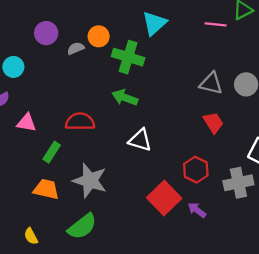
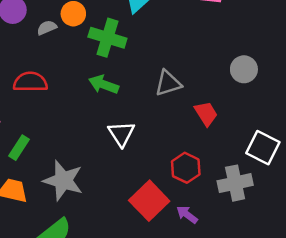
gray triangle: (211, 83) -> (168, 83), moved, turned -30
red semicircle: (80, 122) -> (30, 82), moved
white triangle: (140, 140) -> (121, 134), turned 40

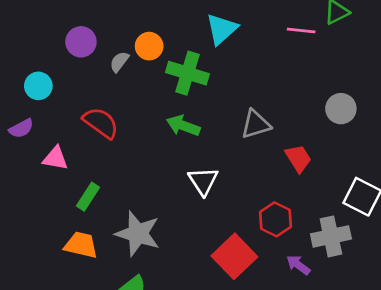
gray semicircle: (47, 28) -> (119, 62), turned -30
red semicircle: (30, 82) -> (101, 123), turned 36
purple arrow: (187, 215) -> (298, 265), moved

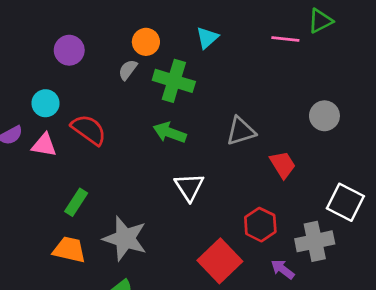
cyan triangle: (222, 29) -> (207, 38), size x0.7
orange circle: (149, 46) -> (146, 42), moved
gray semicircle: (119, 62) -> (128, 70), moved
cyan circle: (38, 86) -> (45, 103), moved
pink triangle: (55, 158) -> (44, 145), moved

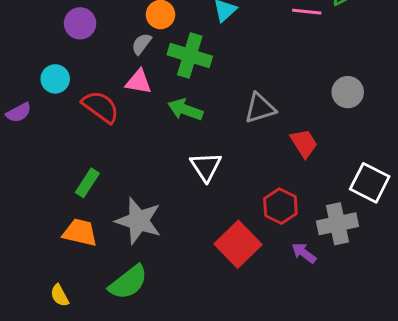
pink triangle: (44, 145) -> (139, 82), moved

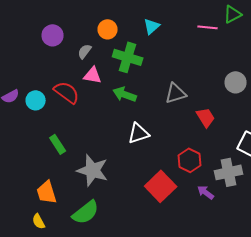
gray semicircle: (141, 44) -> (85, 51), moved
cyan circle: (55, 79) -> (36, 100), moved
white triangle: (206, 167) -> (139, 133), turned 45
green rectangle: (87, 183) -> (58, 144), turned -66
orange trapezoid: (80, 233) -> (47, 192), moved, turned -120

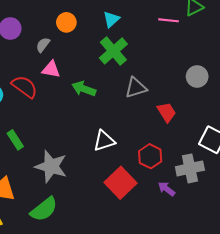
green cross: (128, 57) -> (113, 51), moved, turned 32
white triangle: (139, 133) -> (104, 141), moved

